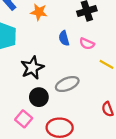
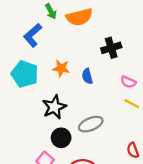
orange star: (39, 12) -> (61, 68), moved
pink semicircle: (87, 44) -> (128, 82), moved

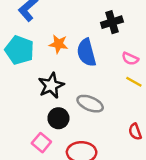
blue semicircle: (87, 76) -> (86, 53), size x1.6
gray ellipse: (91, 124) -> (90, 104), turned 45

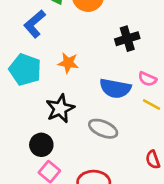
blue semicircle: (86, 53) -> (115, 88), moved, turned -64
black circle: (58, 118) -> (41, 145), moved

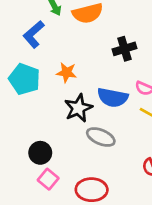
black star: (60, 109) -> (78, 108), moved

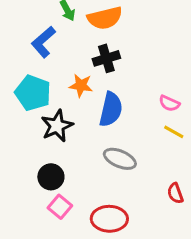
black cross: (124, 49) -> (106, 58), moved
blue semicircle: (113, 98) -> (111, 109), moved, turned -88
black star: (78, 108) -> (57, 126), moved

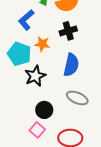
orange star: (81, 85) -> (42, 44), moved
black circle: (51, 177) -> (44, 110), moved

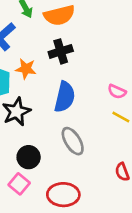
gray ellipse: (77, 98) -> (73, 141), turned 35

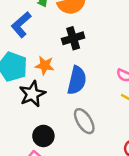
orange star: (26, 69) -> (45, 65), moved

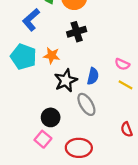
blue semicircle: (77, 80) -> (93, 76), moved, size x0.7
black star: (32, 94) -> (66, 81), moved

